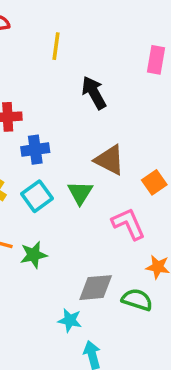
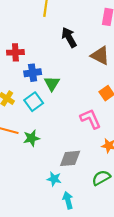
brown triangle: (109, 160) -> (100, 56), moved
green triangle: (80, 193) -> (52, 83), moved
green semicircle: (137, 300) -> (101, 178), moved, turned -48

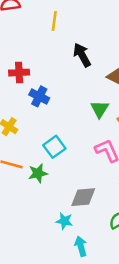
blue cross: (33, 73) -> (39, 96), turned 35
green triangle: (52, 83) -> (100, 109), moved
cyan square: (34, 102) -> (54, 147), moved

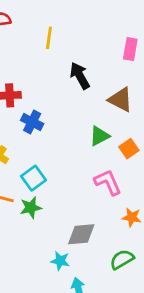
green triangle: (100, 109) -> (99, 136), turned 30
cyan square: (54, 147) -> (34, 178), moved

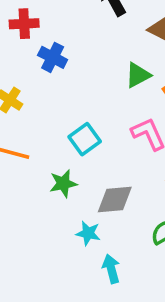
cyan square: (34, 178) -> (85, 139), moved
green star: (31, 208) -> (63, 184), moved

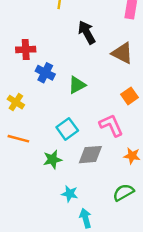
green triangle: (138, 75) -> (77, 85), moved
gray diamond: (115, 199) -> (90, 155), moved

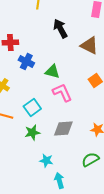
green triangle: (77, 85) -> (52, 72), turned 42
pink L-shape: (111, 125) -> (62, 93), moved
cyan square: (67, 129) -> (32, 108), moved

